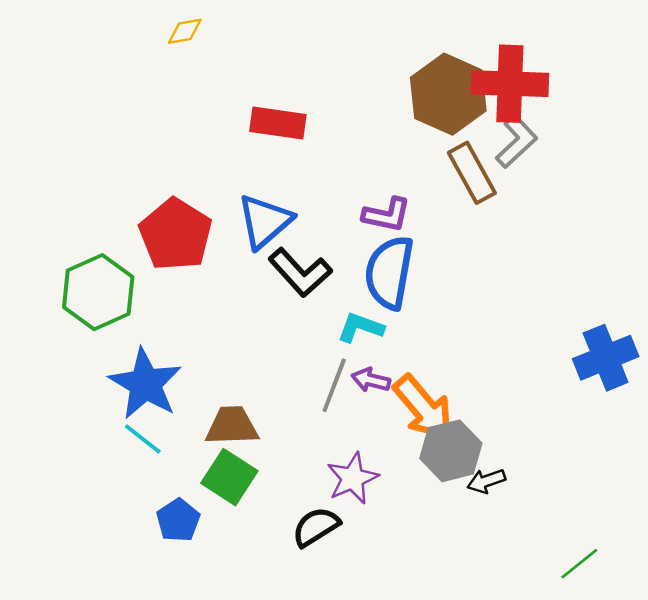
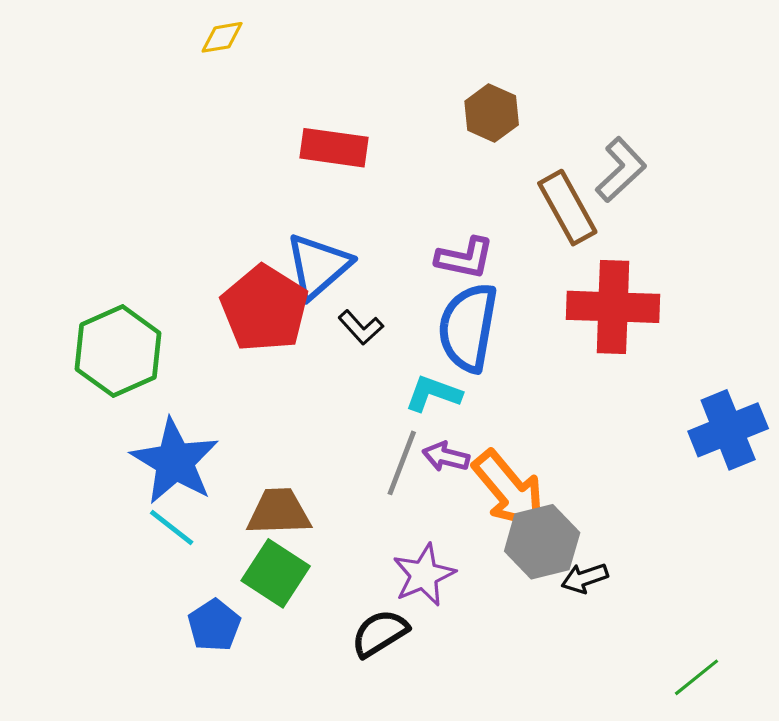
red cross: (510, 84) -> (613, 307), moved
brown hexagon: (448, 94) -> (492, 113), moved, size x0.6
red pentagon: (176, 234) -> (265, 308), moved
black L-shape: (300, 272) -> (361, 327), size x0.6

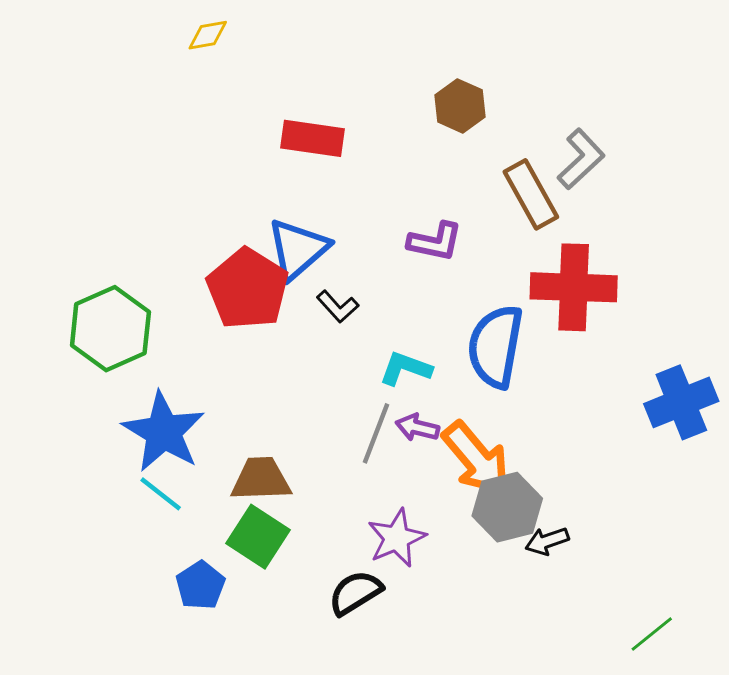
blue semicircle: (468, 327) -> (495, 346), moved

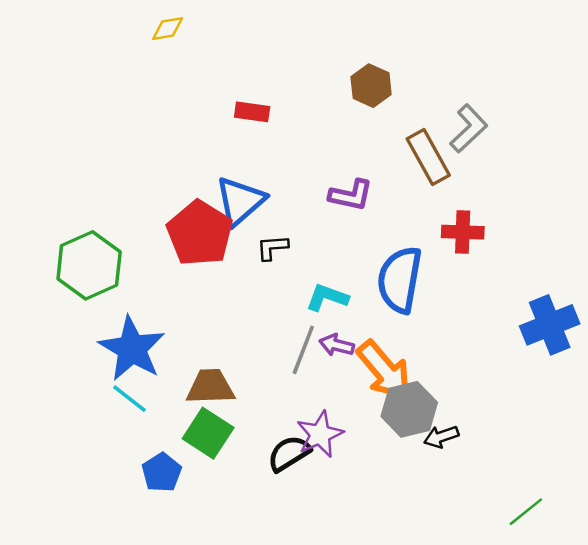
red rectangle: (313, 138) -> (252, 112), size x0.7
red cross: (574, 287) -> (463, 232), size x0.6
black L-shape: (338, 307) -> (272, 248), turned 128
black semicircle: (355, 593) -> (289, 453), moved

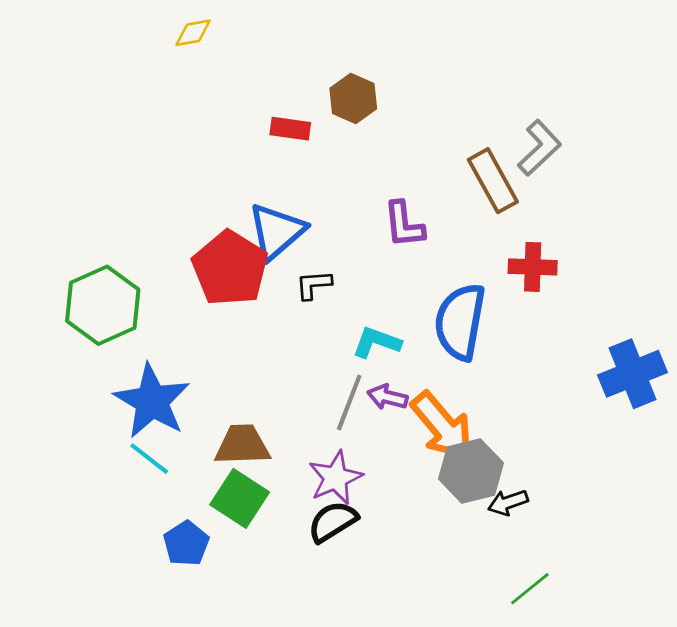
brown hexagon: (371, 86) -> (353, 99), moved
purple L-shape: (351, 195) -> (404, 225), turned 72
purple star: (320, 434) -> (335, 478), moved
green line: (526, 512) -> (530, 589), moved

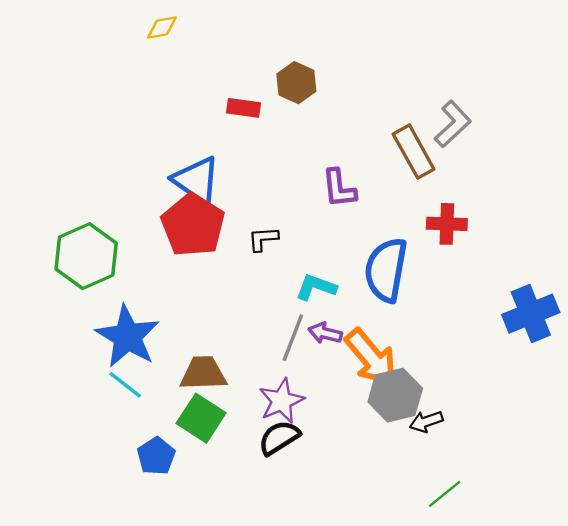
blue triangle: (277, 231) -> (196, 180), moved, turned -44

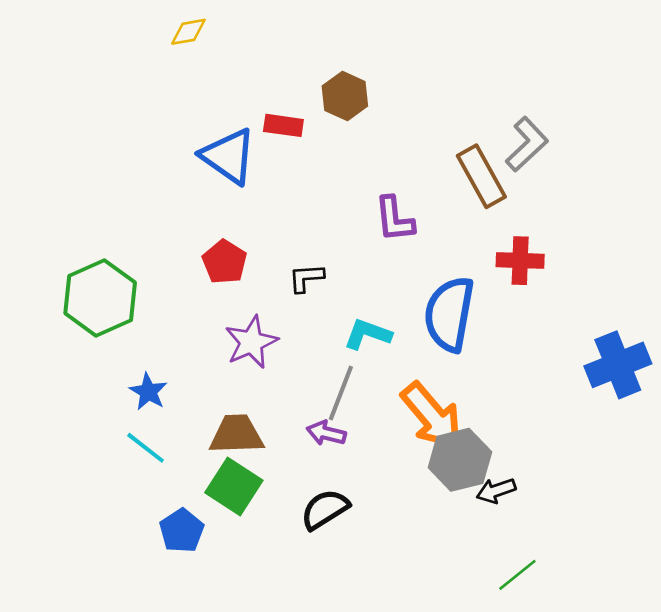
blue triangle: (196, 180) -> (229, 156), moved
red pentagon: (193, 225) -> (225, 262), size x0.6
purple arrow: (325, 333) -> (326, 433), moved
blue star: (127, 337) -> (148, 392), size x0.5
purple star: (281, 401) -> (251, 342), moved

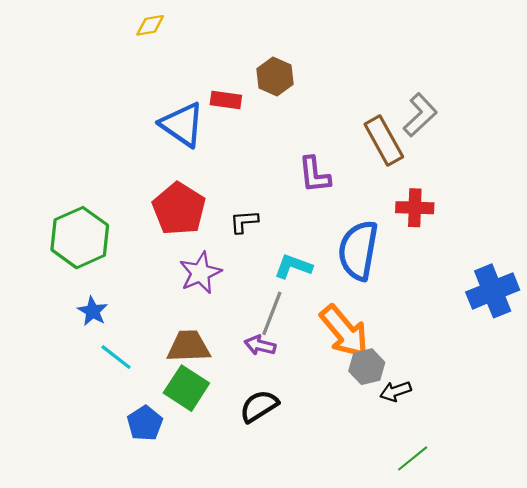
red pentagon: (225, 262) -> (179, 209), size x1.5
blue star: (148, 392) -> (93, 311), moved
gray hexagon: (460, 460) -> (367, 367), size x0.7

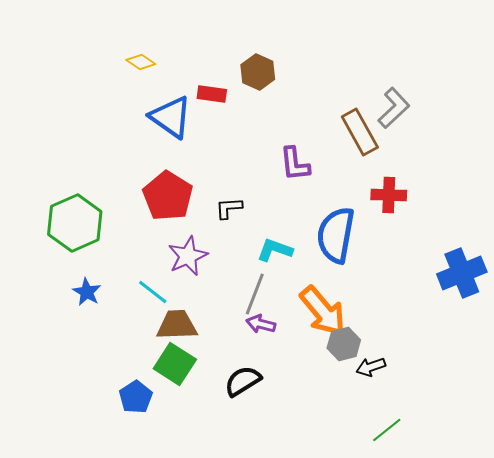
yellow diamond: (150, 25) -> (141, 62), moved, turned 44
purple arrow: (260, 345) -> (261, 324), moved
cyan line: (116, 357) -> (153, 292), moved

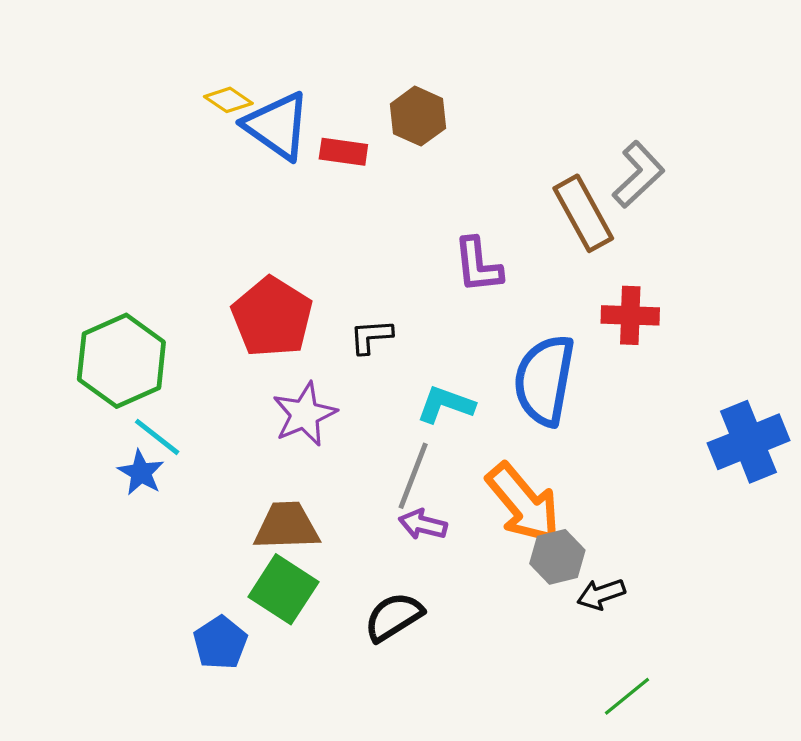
blue triangle: (171, 117) -> (277, 126), moved
cyan line: (153, 292) -> (157, 437), moved

